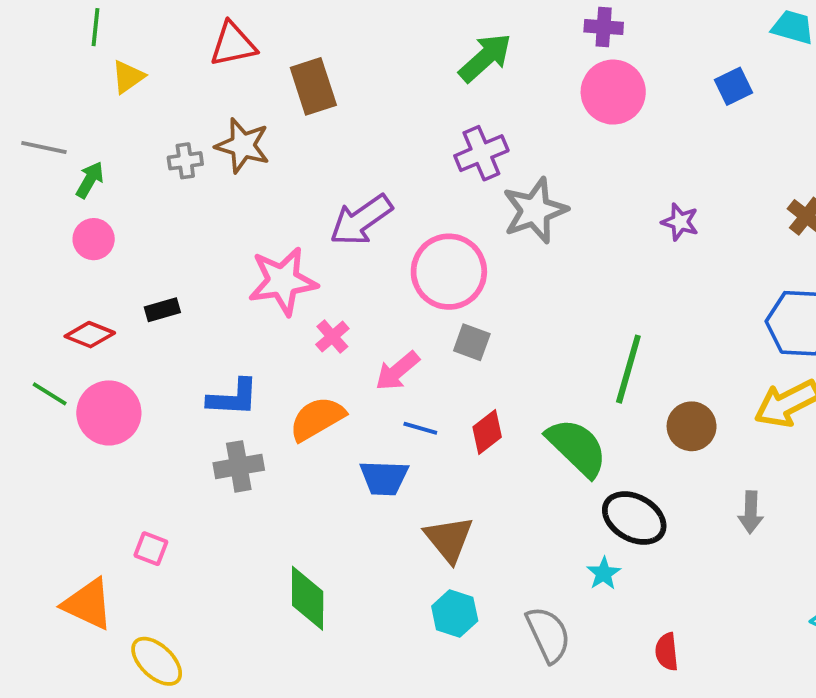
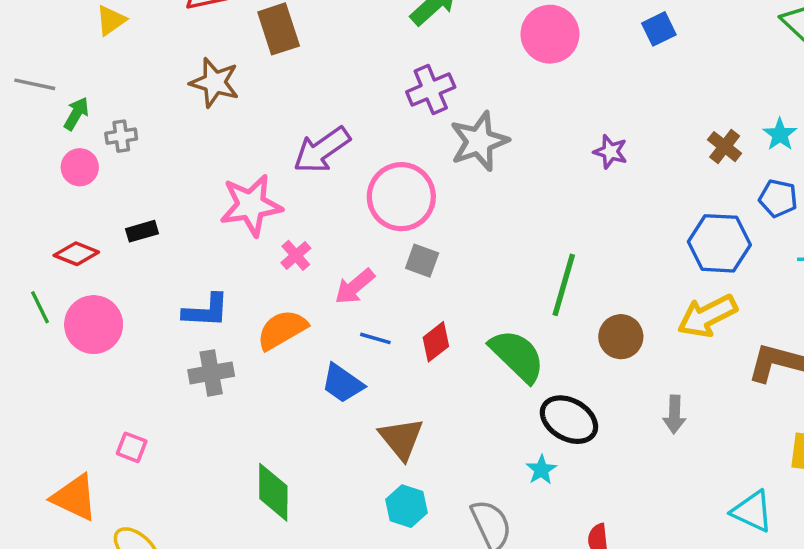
gray cross: (185, 161) -> (121, 136), moved
green line: (50, 394) -> (40, 307), turned 32
blue trapezoid: (384, 478) -> (343, 383), turned 33

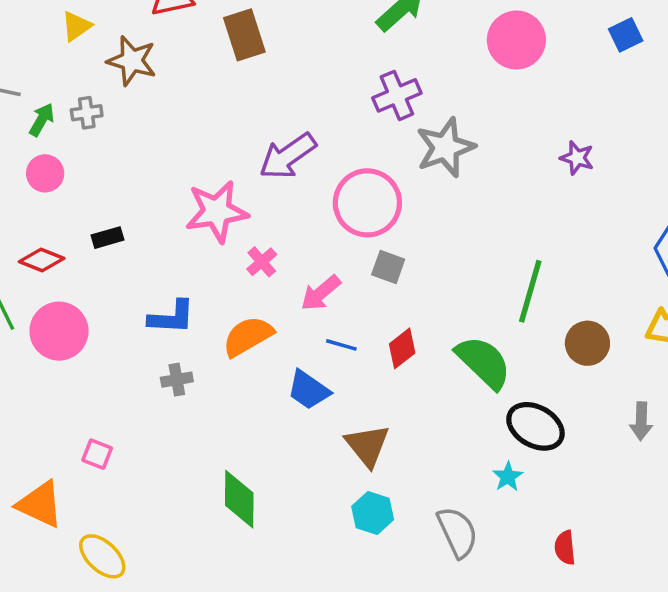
brown star: (215, 83) -> (132, 61), moved
gray cross: (121, 136) -> (87, 113), moved
gray cross: (211, 373) -> (177, 380), size x0.7

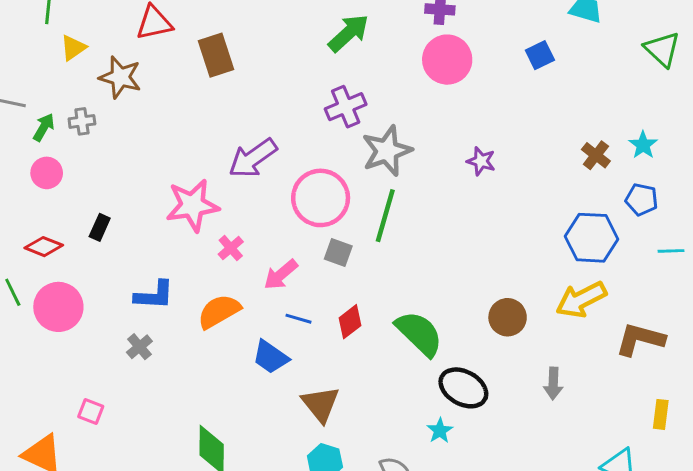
purple star: (577, 158) -> (481, 161), moved
black rectangle: (108, 238) -> (100, 227), turned -50
green line: (530, 291) -> (385, 216), moved
gray cross: (177, 380) -> (139, 347), moved, turned -30

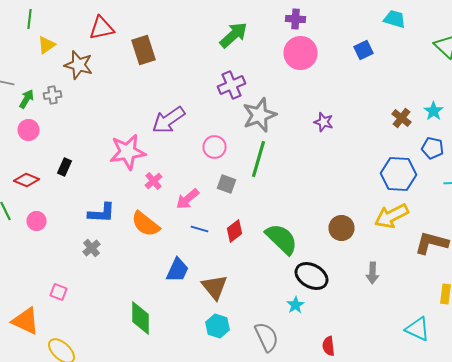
pink circle: (321, 198) -> (214, 147), size x0.6
pink circle: (58, 307) -> (36, 221), size x0.6
orange semicircle: (219, 311) -> (146, 224), turned -112
blue trapezoid: (270, 357) -> (178, 270), moved, turned -100

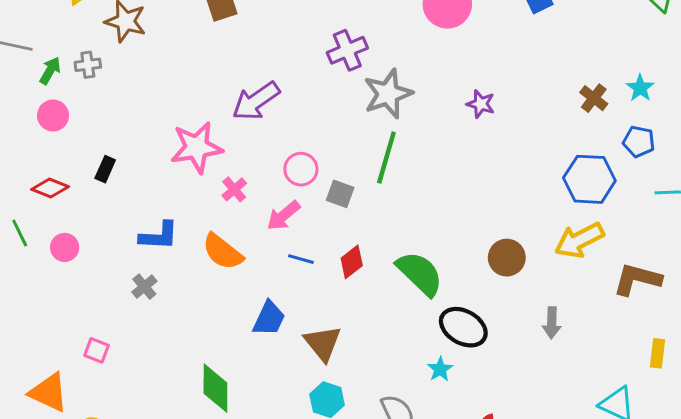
pink circle: (214, 147) -> (301, 169), moved

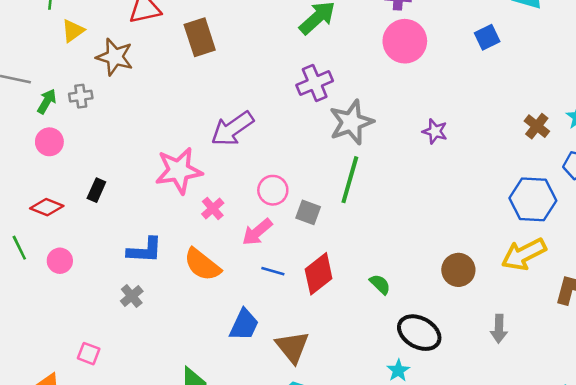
red diamond: (352, 262) -> (319, 274), size x1.4
green semicircle: (420, 274) -> (380, 284), size x0.5

